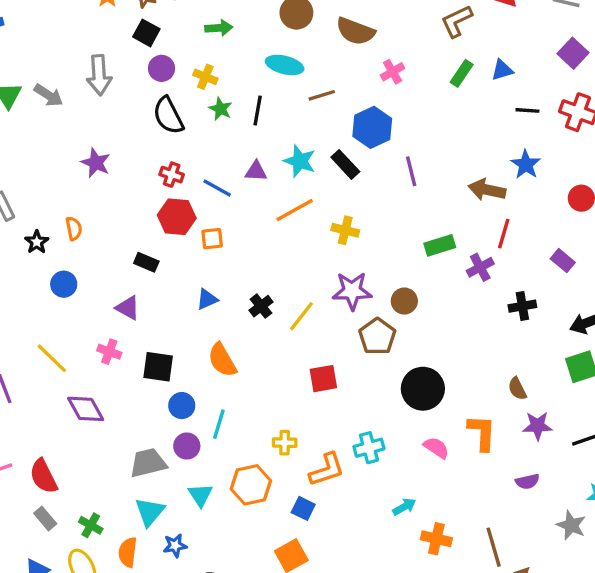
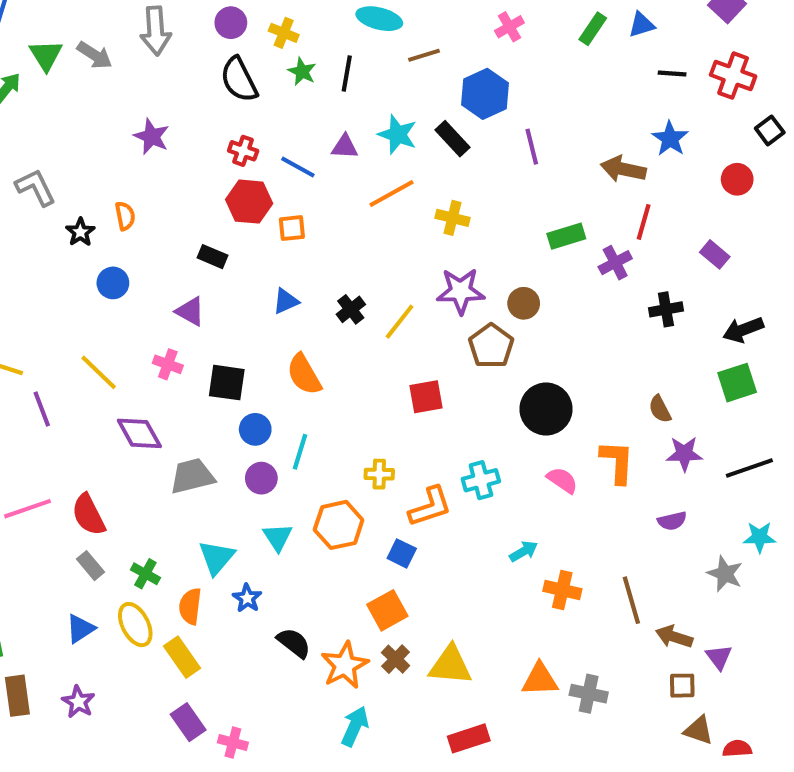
gray trapezoid: (148, 463) -> (192, 476), moved
blue star: (175, 546) -> (247, 598), turned -30

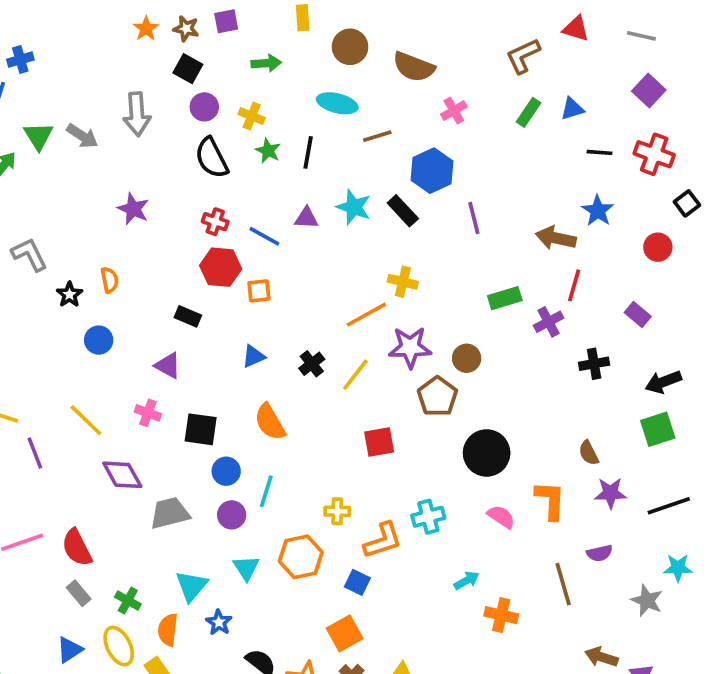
orange line: (391, 193) -> (366, 315), moved
brown line: (631, 600) -> (563, 584), moved

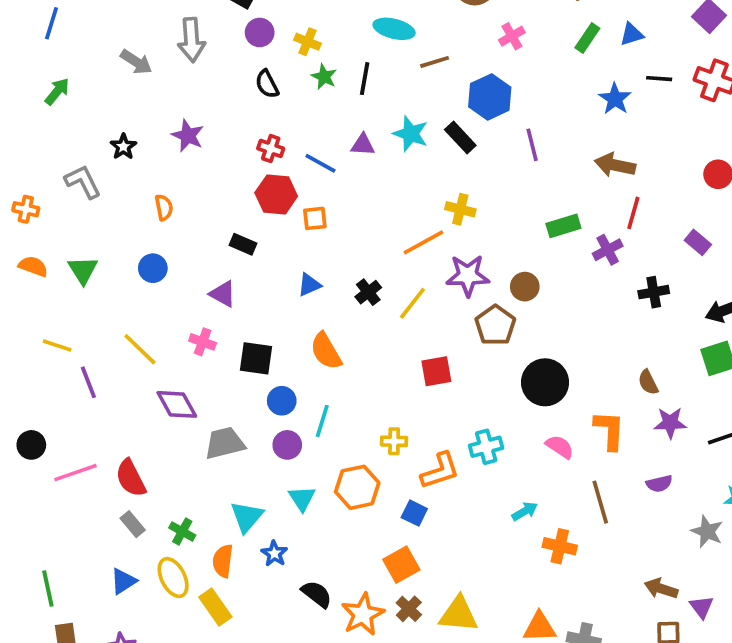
green triangle: (39, 136) -> (83, 270), moved
black semicircle: (212, 158) -> (267, 84), size x0.7
blue star: (598, 211) -> (615, 99), moved
black star: (70, 295) -> (123, 147), moved
brown line: (563, 584) -> (600, 502), moved

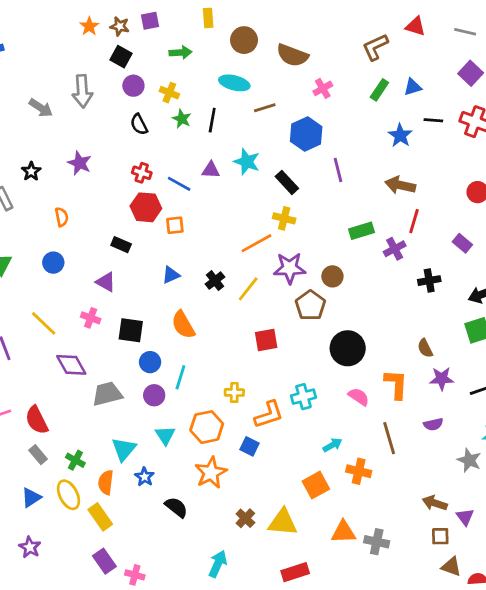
black rectangle: (460, 137) -> (287, 182), moved
orange square: (401, 565) -> (316, 485), moved
orange star: (363, 614) -> (211, 473), moved

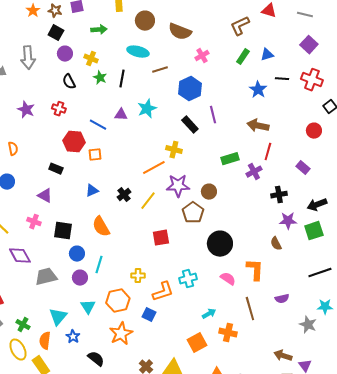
cyan star: (247, 162) -> (147, 109), turned 30
red cross: (142, 173) -> (59, 109), moved
black rectangle: (287, 182) -> (190, 125), moved
purple star: (442, 379) -> (288, 221), moved

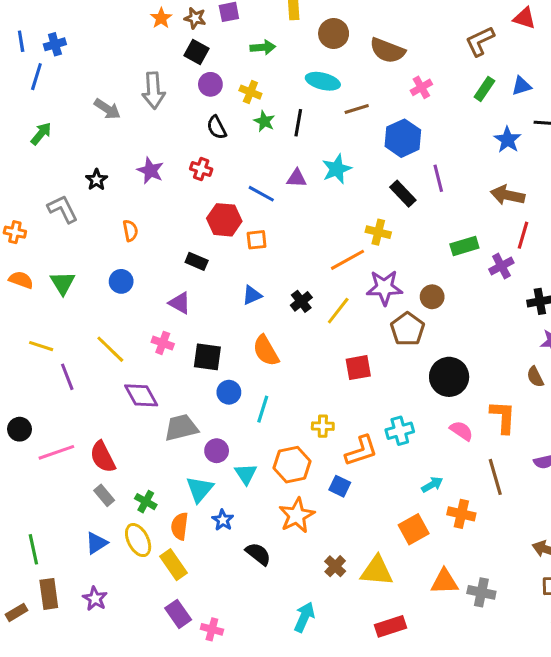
purple circle: (80, 278) -> (217, 451), moved

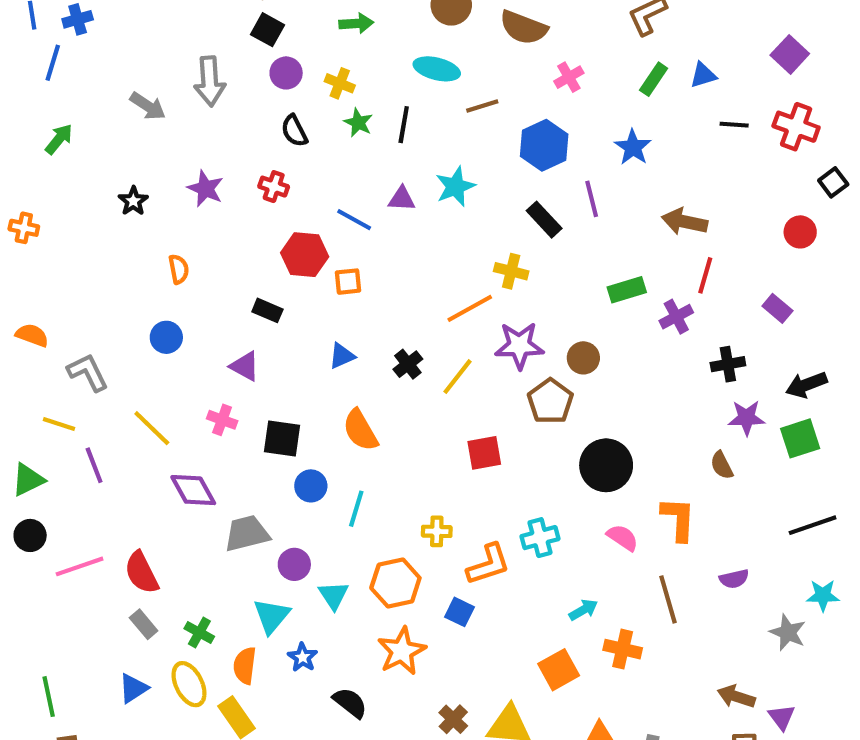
blue star: (508, 140) -> (633, 147), moved
gray L-shape: (63, 209) -> (88, 372), moved
orange cross: (15, 232) -> (24, 228), moved
green triangle: (63, 283) -> (28, 480), moved, turned 36

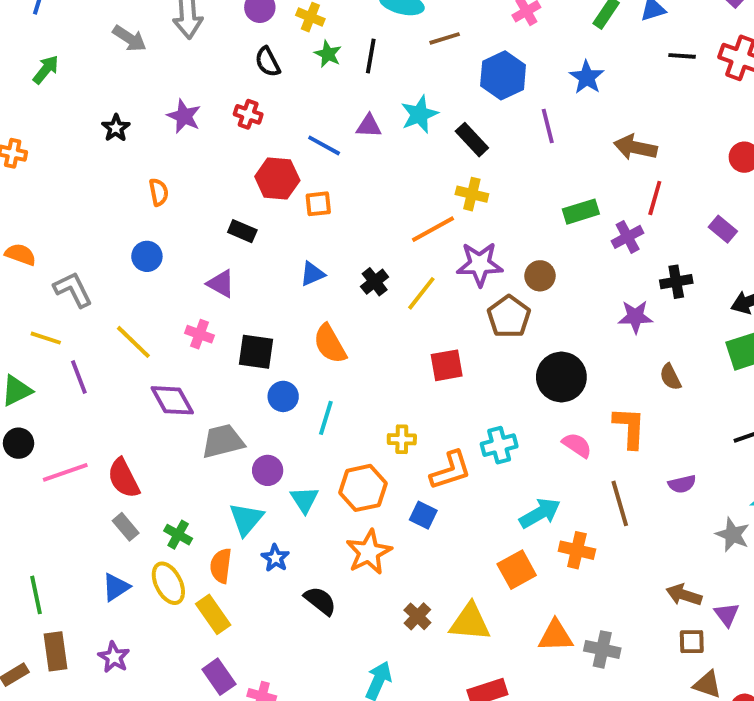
black rectangle: (544, 220) -> (472, 140), moved
purple star: (746, 418) -> (635, 317), moved
cyan arrow: (583, 610) -> (540, 513), size x1.5

